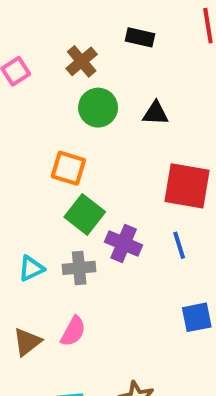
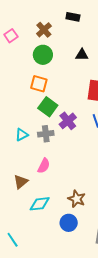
green circle: (98, 108) -> (43, 55), moved
purple cross: (124, 243) -> (68, 121), turned 30
brown triangle: (27, 342) -> (21, 182), moved

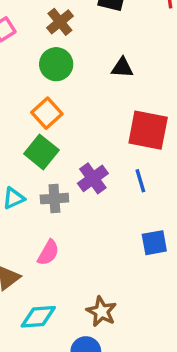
orange square: (39, 84) -> (47, 113), turned 30
green square: (48, 107) -> (41, 152), moved

